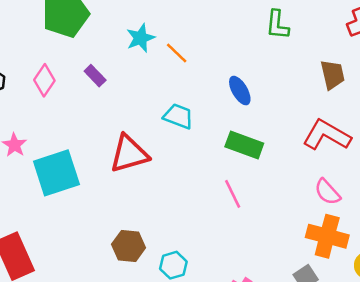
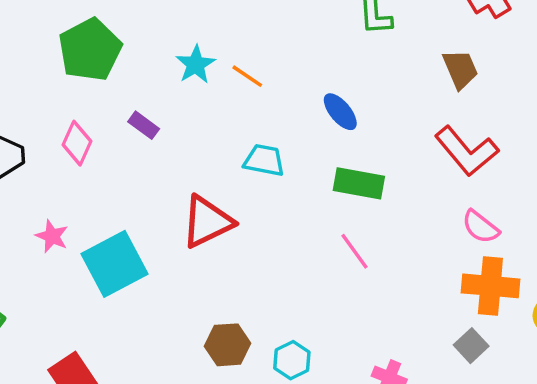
red L-shape: (327, 135) -> (467, 151), turned -150

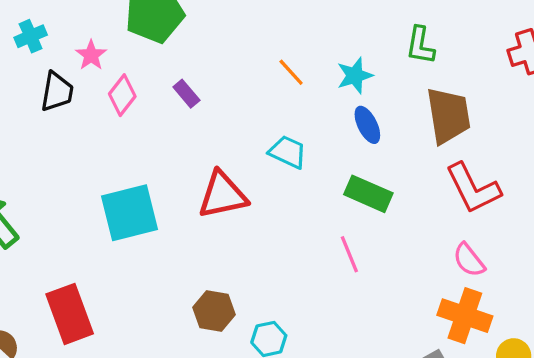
cyan star: (196, 64) -> (355, 76), moved
brown trapezoid: (460, 69) -> (448, 115), moved, size x1.5
pink star: (52, 236) -> (91, 55), moved

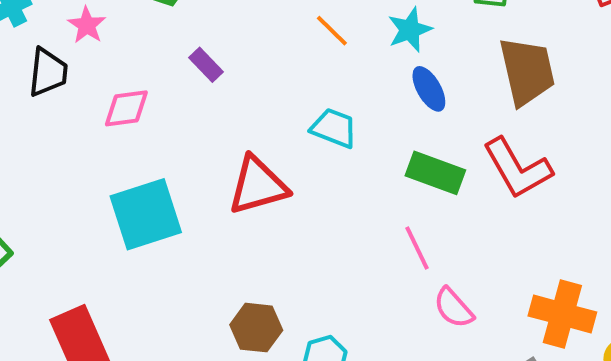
pink diamond: (122, 95) -> (126, 108), moved, turned 48
red L-shape: (473, 188) -> (517, 168), moved
pink semicircle: (469, 260) -> (454, 308), moved

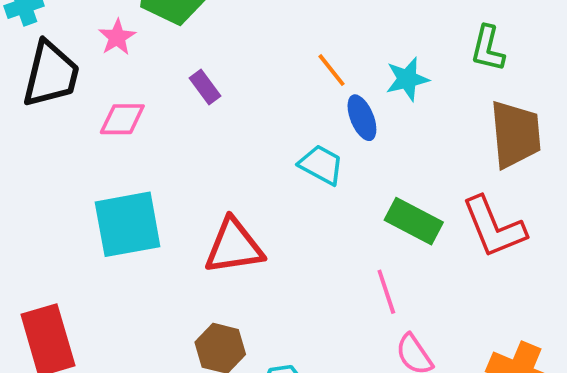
pink star: (87, 25) -> (117, 37), moved
black trapezoid: (48, 72) -> (51, 74), size x1.4
blue ellipse: (429, 89) -> (362, 118), moved
red triangle: (258, 185) -> (234, 246), moved

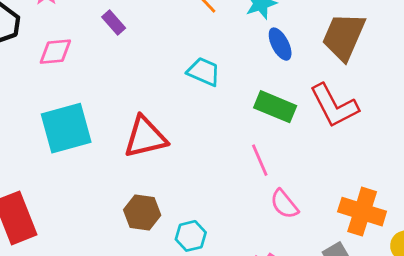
blue ellipse: (362, 118) -> (280, 44), moved
brown trapezoid: (516, 134) -> (344, 36), turned -146

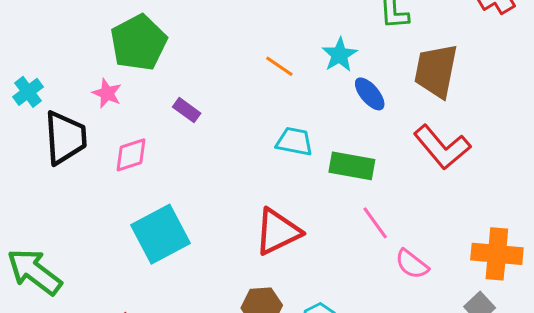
green rectangle: (275, 107) -> (352, 166), moved
red triangle: (145, 137) -> (278, 232), moved

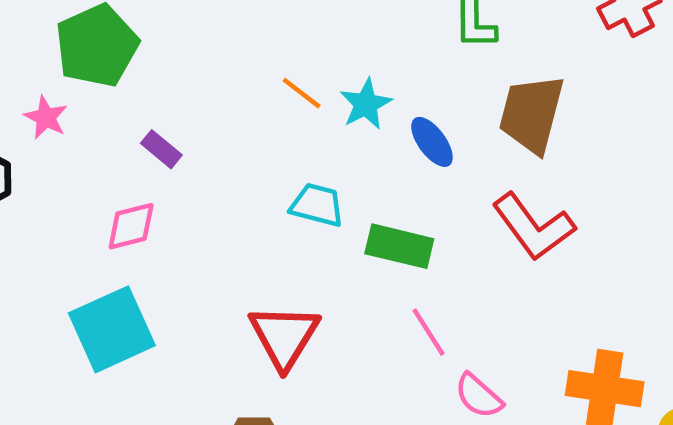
cyan star: (340, 55) -> (366, 104), moved
pink diamond: (131, 155) -> (131, 226), moved
red triangle: (278, 232) -> (284, 336), turned -36

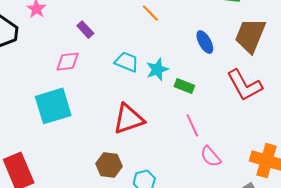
cyan star: (366, 104) -> (157, 69), moved
cyan trapezoid: (317, 205) -> (127, 62), moved
green rectangle: (399, 246) -> (184, 86), size x0.7
red triangle: (284, 336) -> (129, 119), turned 32

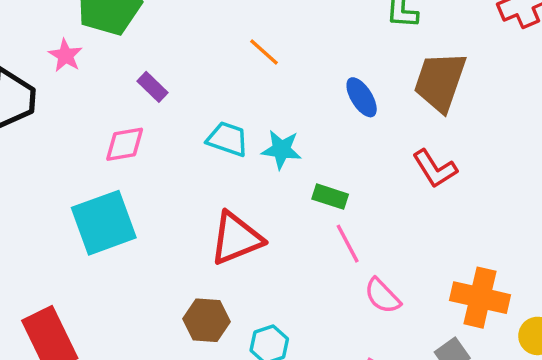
cyan star: (157, 69) -> (281, 150), turned 30
red L-shape: (245, 85) -> (435, 169), size x0.7
green rectangle: (184, 86) -> (330, 197), moved

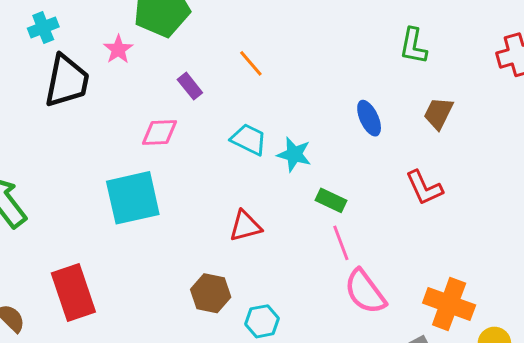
orange line: (264, 52) -> (251, 63), moved
brown trapezoid: (440, 82) -> (438, 113), size x0.6
red triangle: (236, 238) -> (245, 226), size x0.7
pink semicircle: (382, 296) -> (365, 292), size x1.4

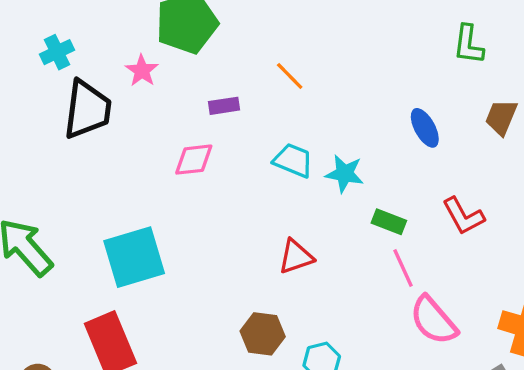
purple rectangle: (190, 86) -> (224, 106), turned -56
red L-shape: (424, 188) -> (463, 216), moved
cyan square: (133, 198) -> (134, 257), moved

